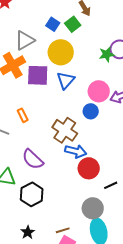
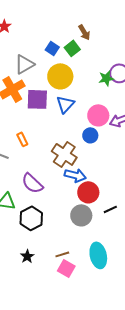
gray circle: (93, 208) -> (81, 215), moved

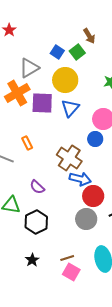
purple semicircle: (32, 183) -> (37, 187), size x0.7

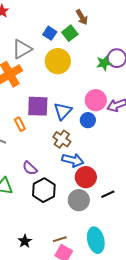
purple square: (42, 103) -> (38, 106), moved
blue triangle: (70, 108) -> (63, 111), moved
brown cross: (69, 158) -> (62, 139), size x0.7
black hexagon: (36, 222) -> (44, 190), moved

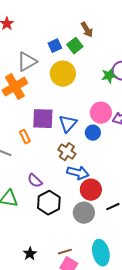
blue square: (50, 33) -> (55, 46), turned 32

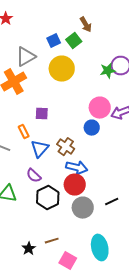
purple square: (43, 119) -> (42, 114), size x0.6
blue triangle: (68, 124) -> (40, 149), moved
red circle: (91, 190) -> (75, 185), moved
brown line: (65, 252) -> (52, 241), moved

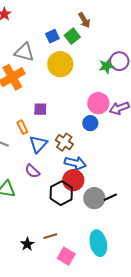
gray triangle: (26, 57) -> (24, 52), turned 45
black hexagon: (48, 198) -> (61, 193), moved
gray circle: (83, 208) -> (94, 198), moved

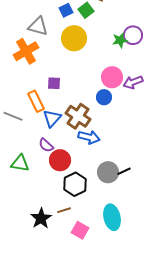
orange rectangle: (22, 127) -> (36, 101), size x1.5
brown cross: (64, 142) -> (78, 116), size x1.4
red circle: (73, 180) -> (60, 160), moved
black hexagon: (61, 193) -> (75, 184), moved
black star: (27, 244) -> (41, 218), size x1.5

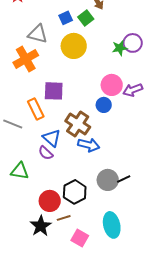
purple square: (54, 83) -> (54, 91), size x1.5
blue triangle: (52, 118) -> (52, 138), moved, turned -30
red circle: (60, 160) -> (50, 201), moved

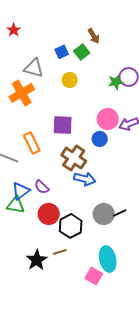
yellow circle: (74, 46) -> (70, 80), size x0.6
purple square: (54, 91) -> (63, 125), moved
blue triangle: (52, 138) -> (21, 191), moved, turned 42
red circle: (50, 201) -> (49, 214), moved
pink square: (80, 238) -> (94, 276), moved

